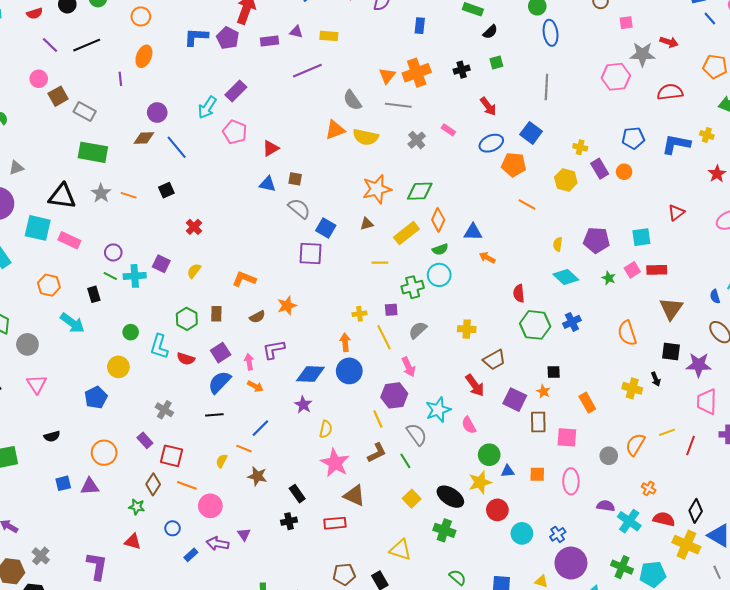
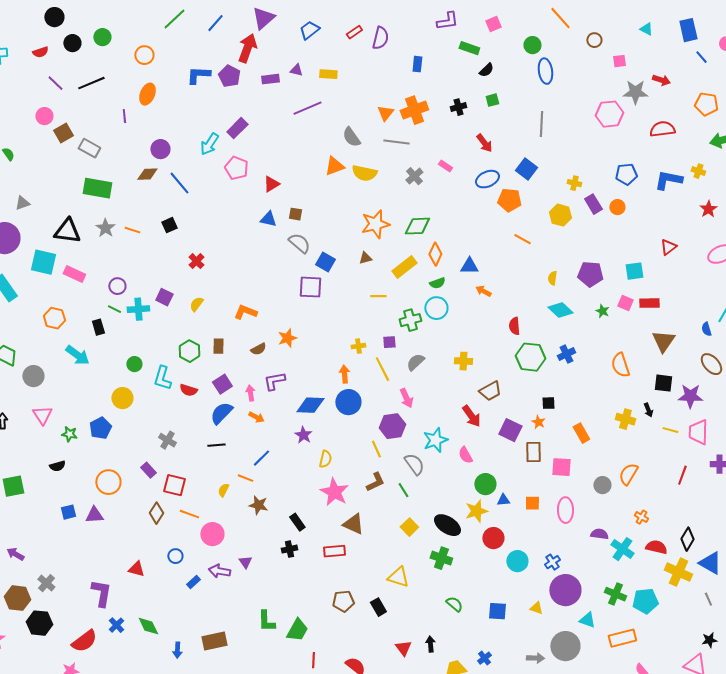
pink square: (632, 270) -> (625, 303), turned -35
yellow line: (667, 432) -> (670, 430), moved, turned 35
green star: (137, 507) -> (69, 434), moved

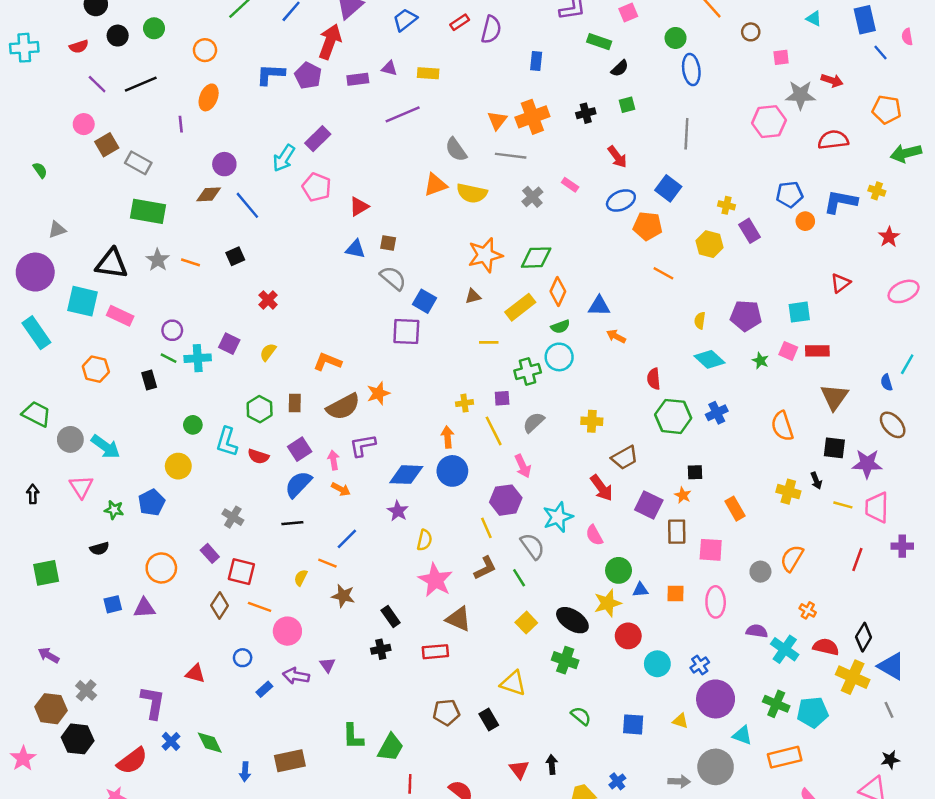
orange circle: (617, 207) -> (805, 221), moved
brown semicircle: (258, 349) -> (343, 407), size x1.8
cyan arrow: (77, 355) -> (106, 447), moved

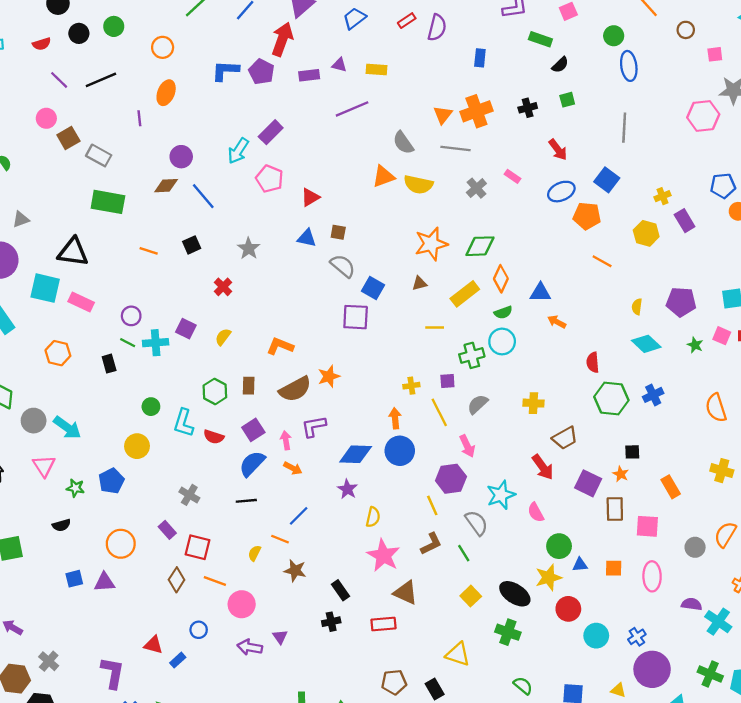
yellow cross: (726, 205) -> (662, 196), turned -35
gray star: (158, 260) -> (249, 248), moved
blue rectangle: (264, 689) -> (178, 660), moved

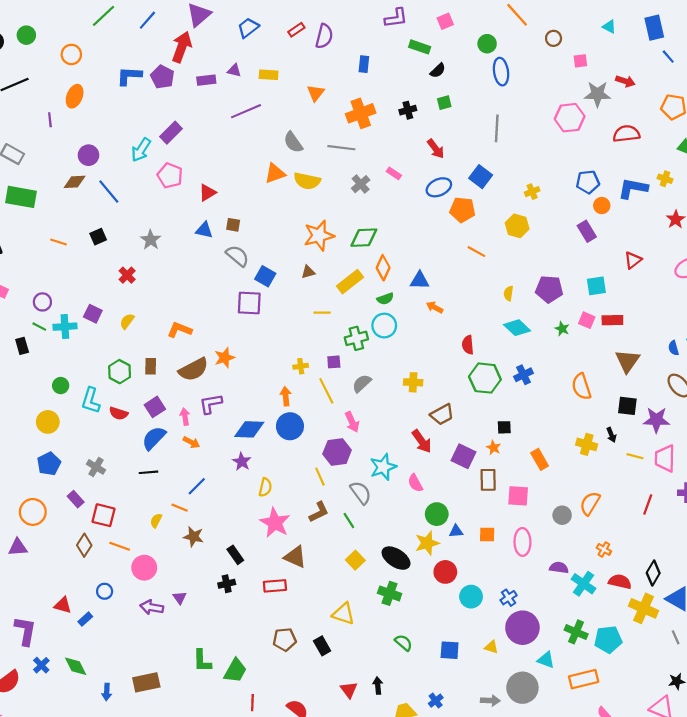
orange triangle: (443, 115) -> (316, 93), moved
purple rectangle: (685, 221) -> (587, 231), moved
blue pentagon: (111, 481) -> (49, 464), moved

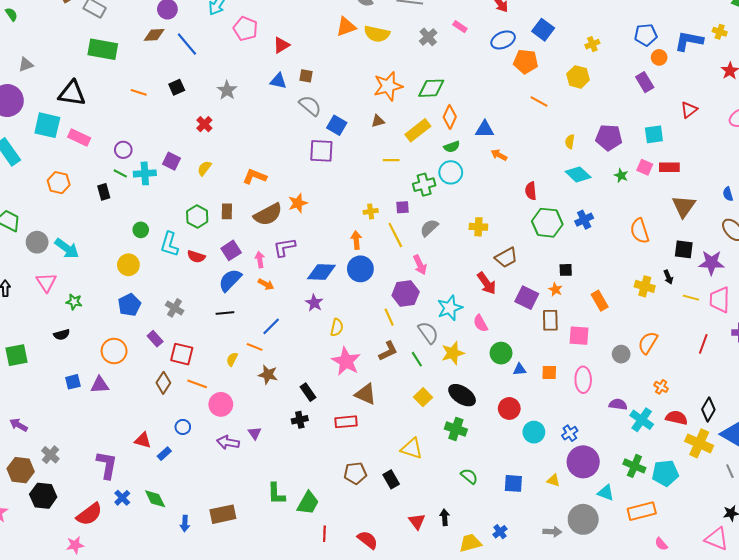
yellow star: (427, 543) -> (453, 353), moved

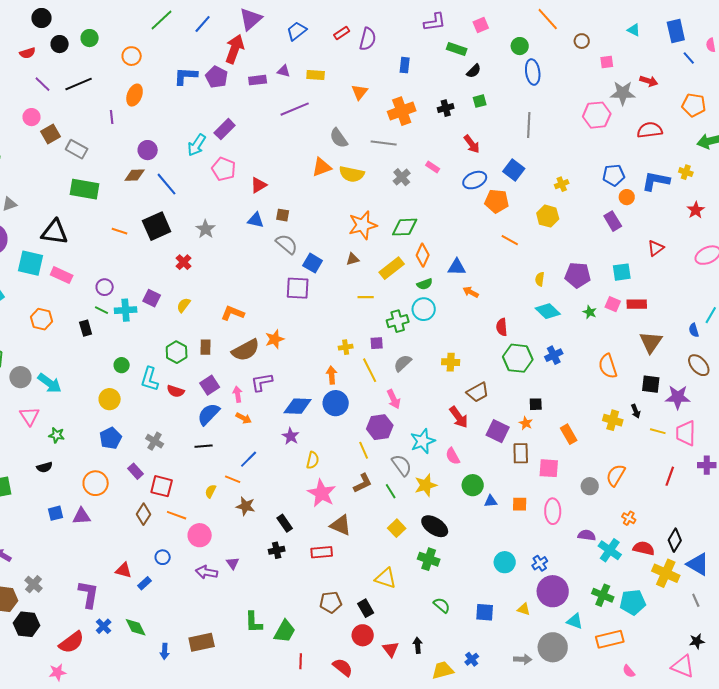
black square: (177, 87) -> (157, 226), size x1.8
red circle: (509, 408) -> (363, 635), moved

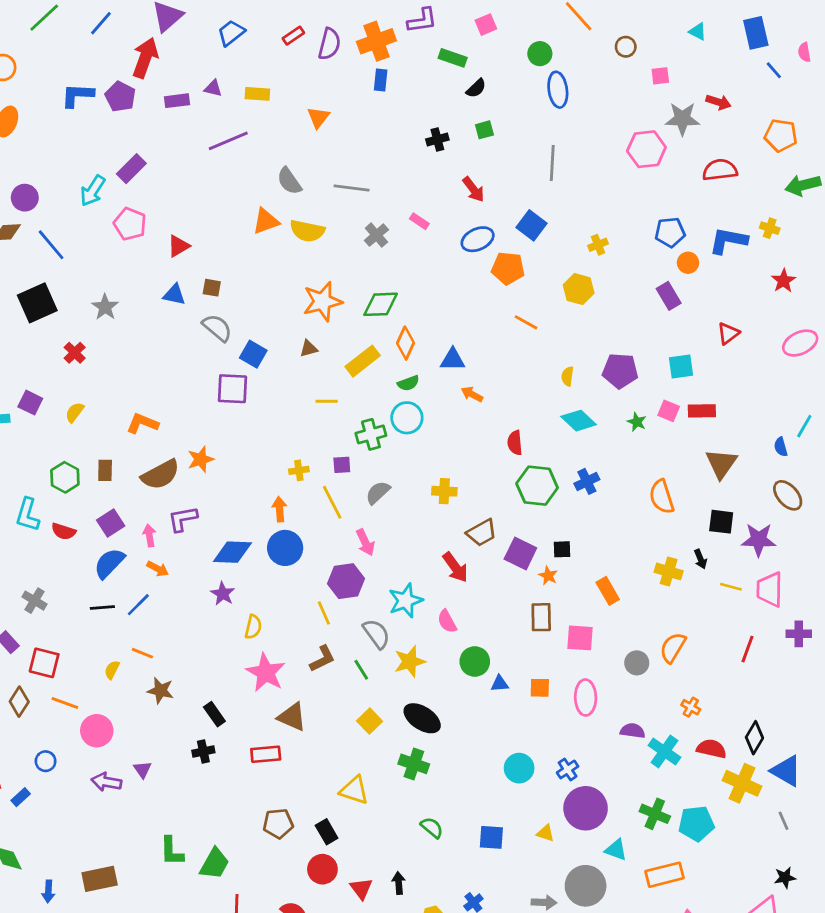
orange cross: (402, 111) -> (376, 41), moved
purple square: (498, 431) -> (520, 553), moved
blue line: (249, 459) -> (138, 605), moved

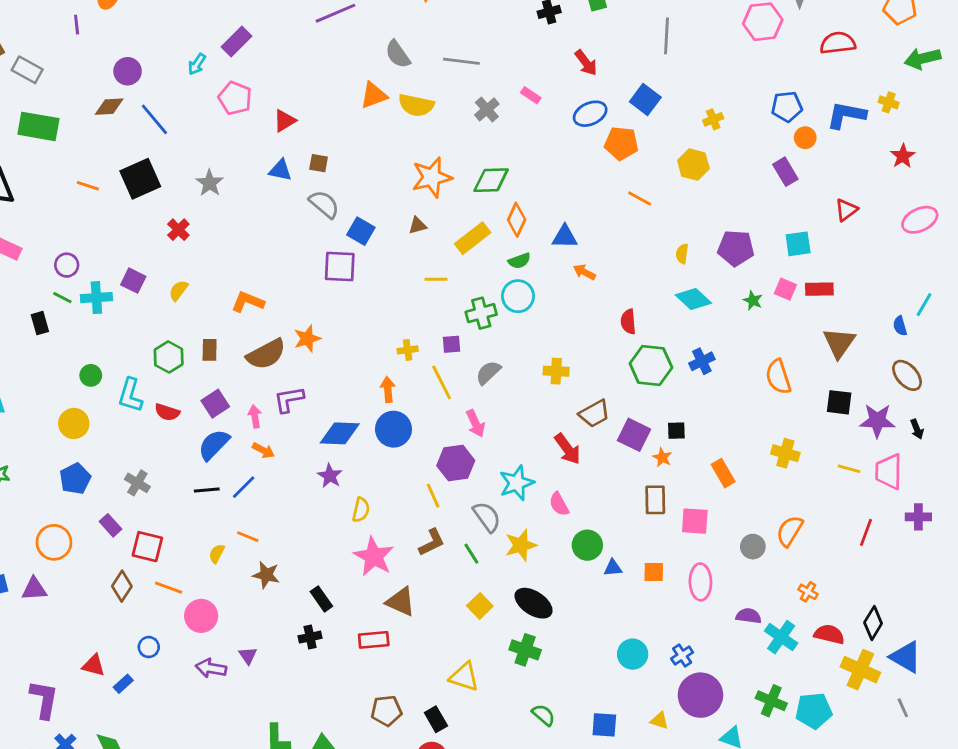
cyan arrow: (93, 191) -> (197, 64), size x0.7
black arrow: (700, 559) -> (917, 429), moved

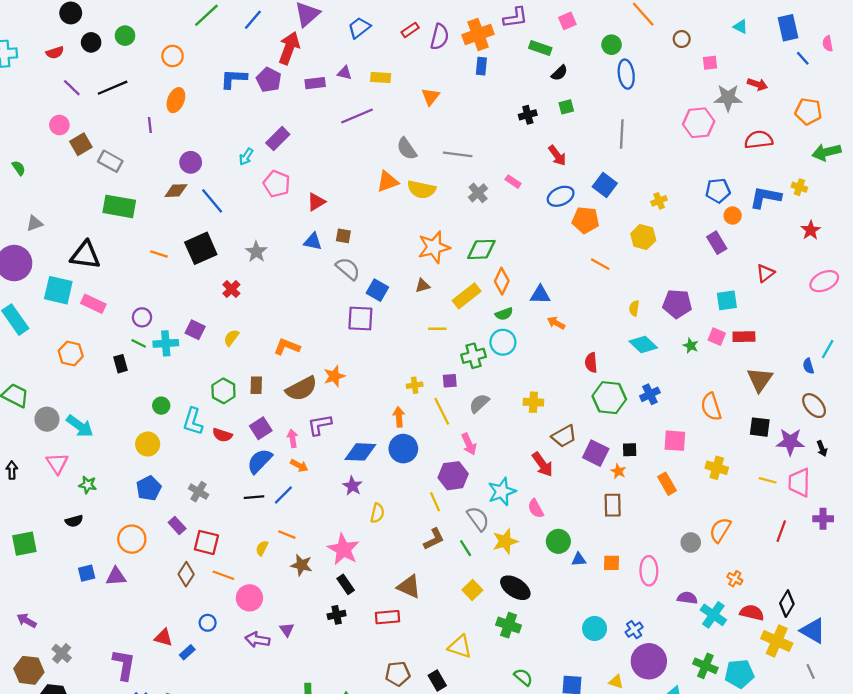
pink square: (695, 521) -> (675, 441), moved
pink star: (374, 556) -> (343, 549), moved

